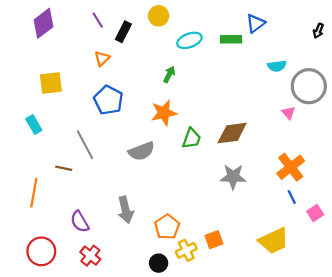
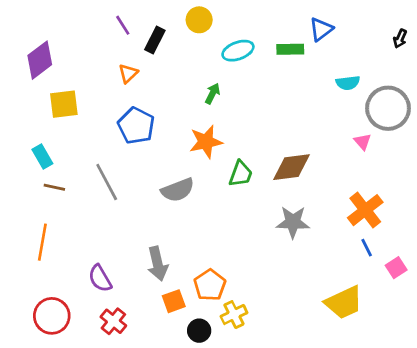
purple diamond: (43, 23) -> (40, 60), moved
brown line: (64, 168) -> (54, 187), moved
orange square: (214, 240) -> (174, 301), moved

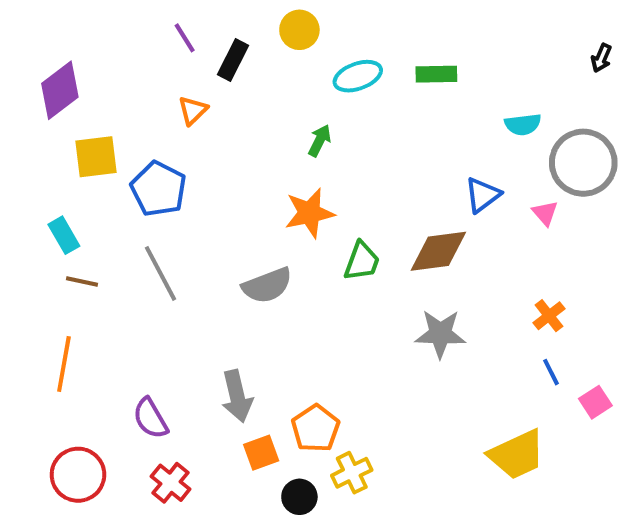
blue triangle: (321, 29) -> (483, 195), moved
blue pentagon: (136, 126) -> (158, 189), moved
orange cross: (365, 210) -> (549, 316), size x0.6

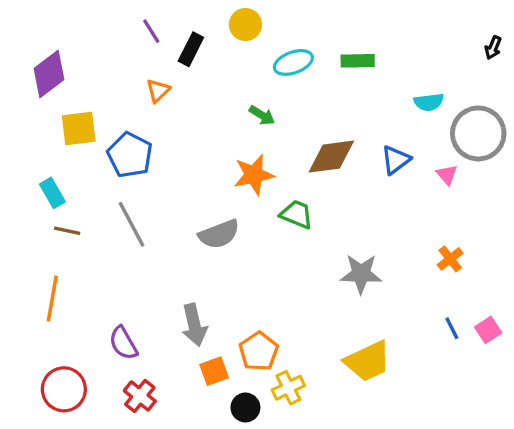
green arrow: (320, 141) -> (262, 115), turned 95
brown diamond: (438, 251) -> (331, 157), moved
green trapezoid: (362, 261) -> (297, 214), turned -88
blue line: (551, 372) -> (452, 328), moved
yellow trapezoid: (517, 455) -> (368, 361), moved

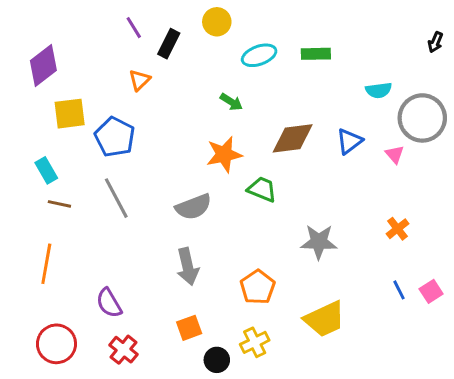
gray arrow: (194, 325) -> (188, 267), moved
orange pentagon: (259, 351) -> (258, 287), moved

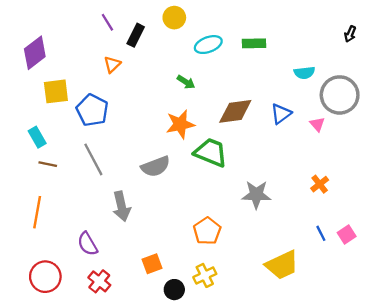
green trapezoid: (262, 189) -> (211, 152), size x1.4
gray arrow: (188, 267) -> (122, 206), moved
yellow trapezoid: (325, 319) -> (282, 265), moved

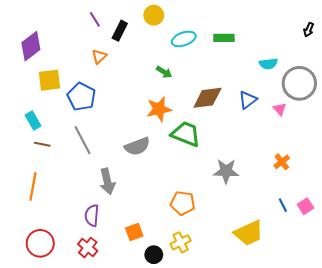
orange pentagon: (207, 231) -> (183, 203), turned -30
purple semicircle: (88, 244) -> (92, 215), moved, turned 35

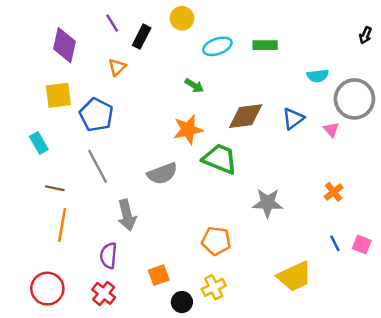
purple diamond: (31, 46) -> (64, 45), moved, turned -40
brown line: (42, 144) -> (55, 188), moved
orange line: (33, 187) -> (62, 225), moved
pink square: (306, 206) -> (362, 245), turned -35

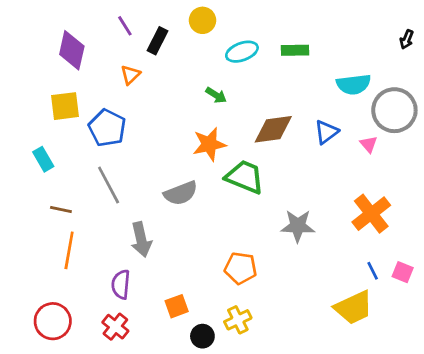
cyan semicircle: (318, 76) -> (354, 84), size x1.4
orange cross: (334, 192) -> (371, 214), size x1.8
yellow trapezoid: (294, 276) -> (354, 308), moved

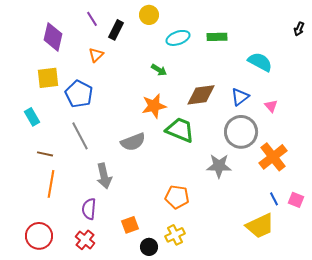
cyan semicircle: (354, 84) -> (260, 62), turned -145
gray circle: (394, 110) -> (241, 132), moved

